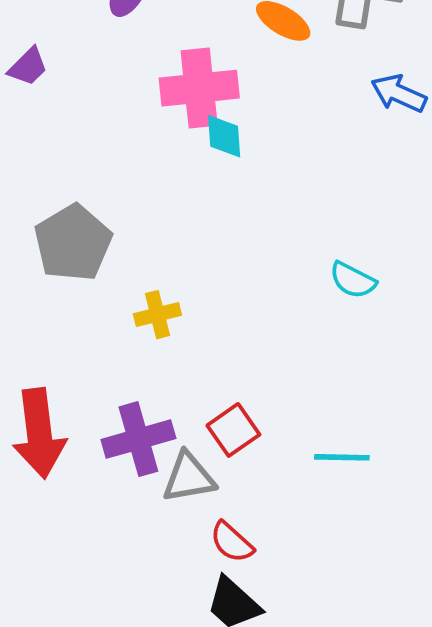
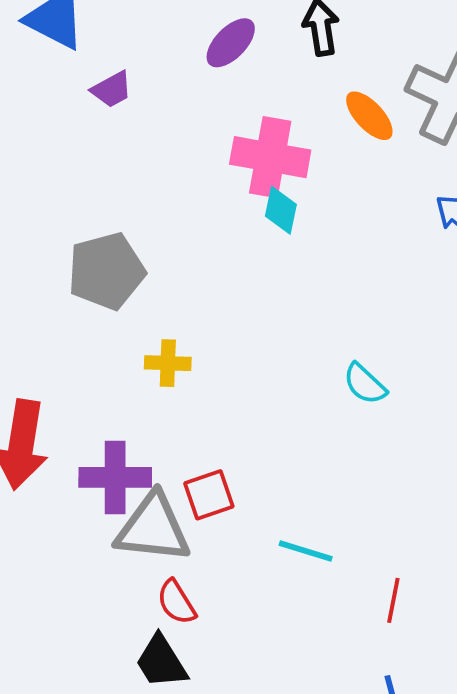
gray triangle: (189, 477) -> (153, 528), size x1.4

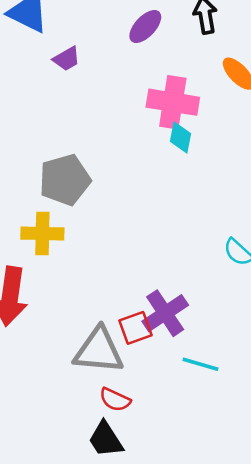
yellow cross: (168, 363) -> (42, 234), moved, size x1.4
purple cross: (115, 477) -> (165, 313), moved, turned -33
red semicircle: (176, 602) -> (115, 400), turned -32

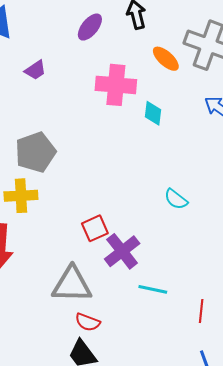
purple trapezoid: (67, 59) -> (35, 70), moved
cyan diamond: (180, 137) -> (153, 113), moved
red square: (136, 328) -> (95, 228), moved

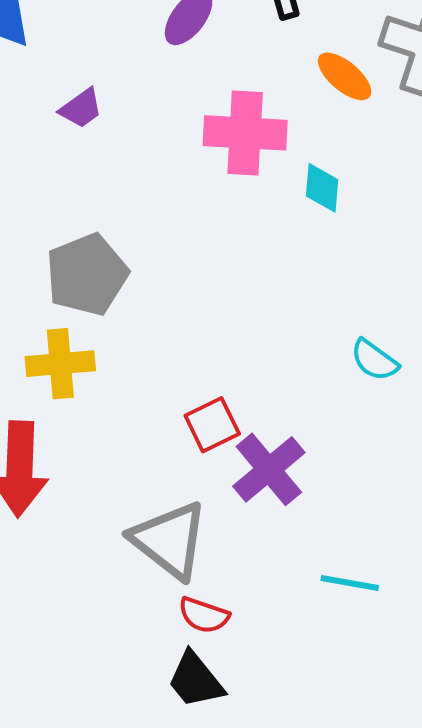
gray triangle: (72, 285) -> (169, 540), turned 39
cyan line: (153, 289) -> (350, 583), moved

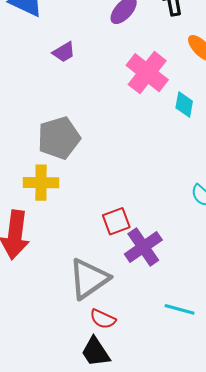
pink cross: (245, 133) -> (147, 73), turned 30
gray triangle: (169, 540) -> (89, 279), turned 42

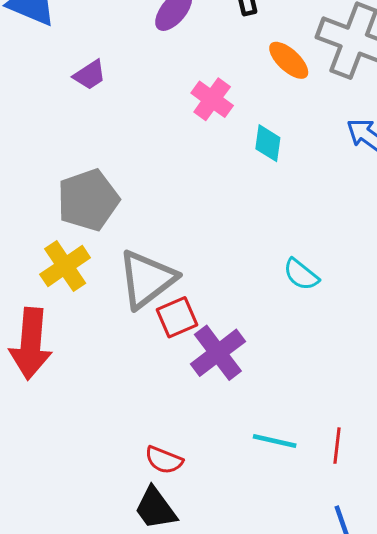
pink cross: (147, 73) -> (212, 99), size x0.7
yellow cross: (41, 183) -> (65, 266), turned -32
gray triangle: (89, 279) -> (147, 279), moved

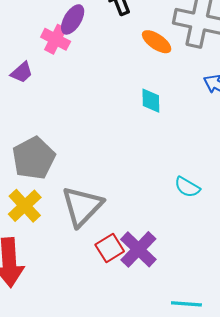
pink cross: (212, 99) -> (56, 39), moved
red square: (177, 317) -> (110, 248), moved

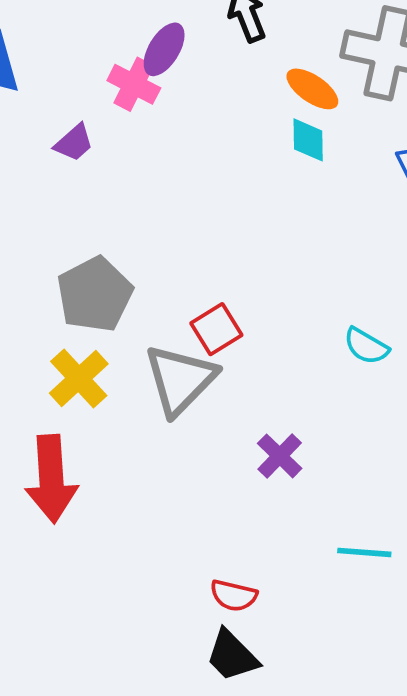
cyan diamond: (151, 101) -> (308, 140), moved
red square: (110, 248) -> (216, 329), moved
purple cross: (138, 249) -> (280, 456), size x0.7

